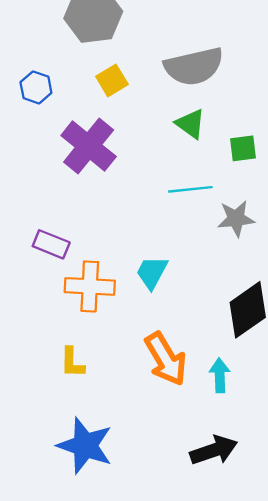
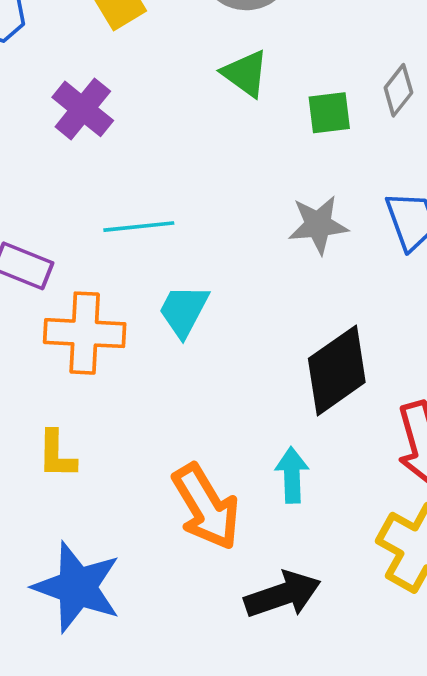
purple cross: (89, 146) -> (83, 109), size x0.7
cyan line: (190, 189) -> (139, 227), moved
orange arrow: (166, 359) -> (206, 507), moved

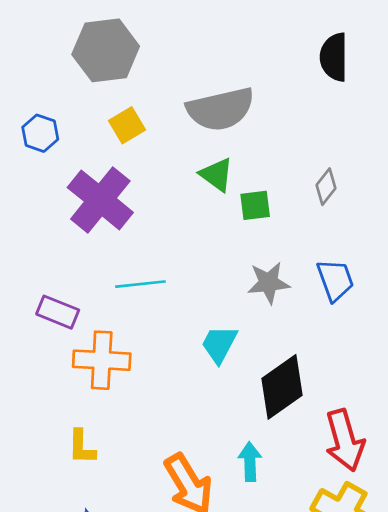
purple cross: (83, 109) -> (100, 200), size x1.5
green square: (329, 113) -> (255, 205), moved
cyan trapezoid: (184, 311) -> (219, 344), moved

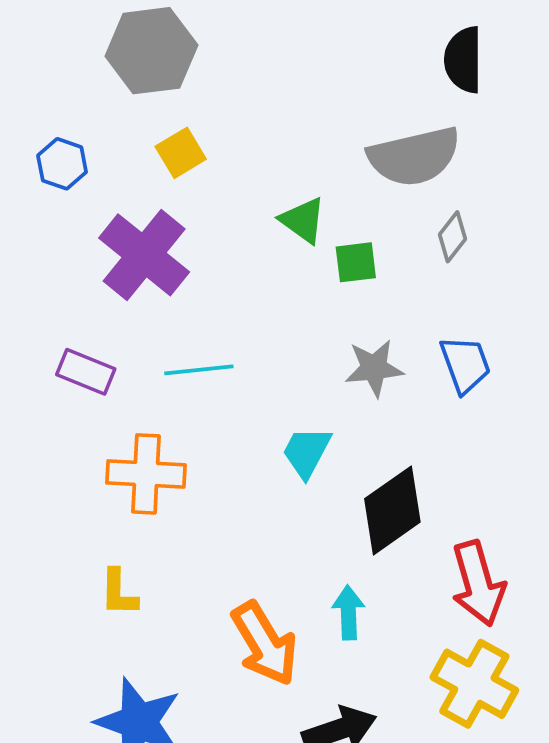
gray semicircle: (221, 109) -> (414, 156), moved
purple rectangle: (58, 312) -> (86, 372), moved

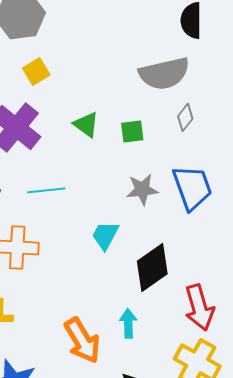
green triangle: (303, 220) -> (86, 124), moved
blue trapezoid: (465, 364) -> (192, 187), size x1.4

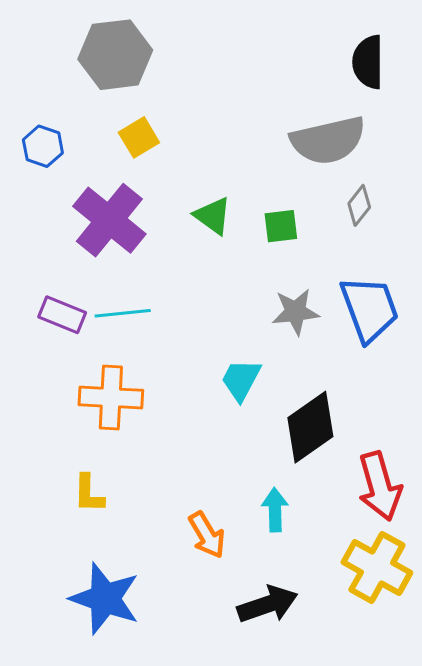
cyan line: (46, 190) -> (123, 313), moved
orange arrow: (82, 340) -> (207, 535), size x0.7

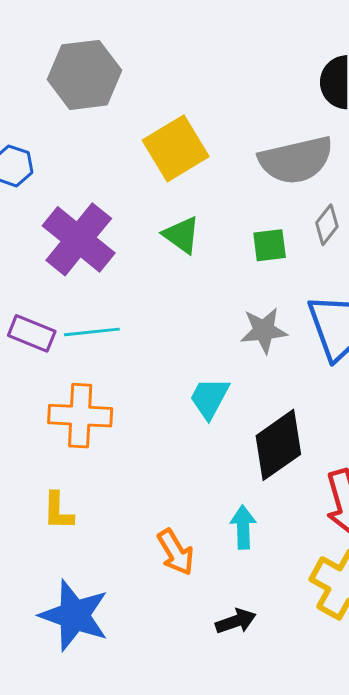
yellow square: (139, 137) -> (176, 148), moved, size x1.6
green square: (281, 226) -> (270, 245), moved
black arrow: (268, 604) -> (236, 621), size x0.7

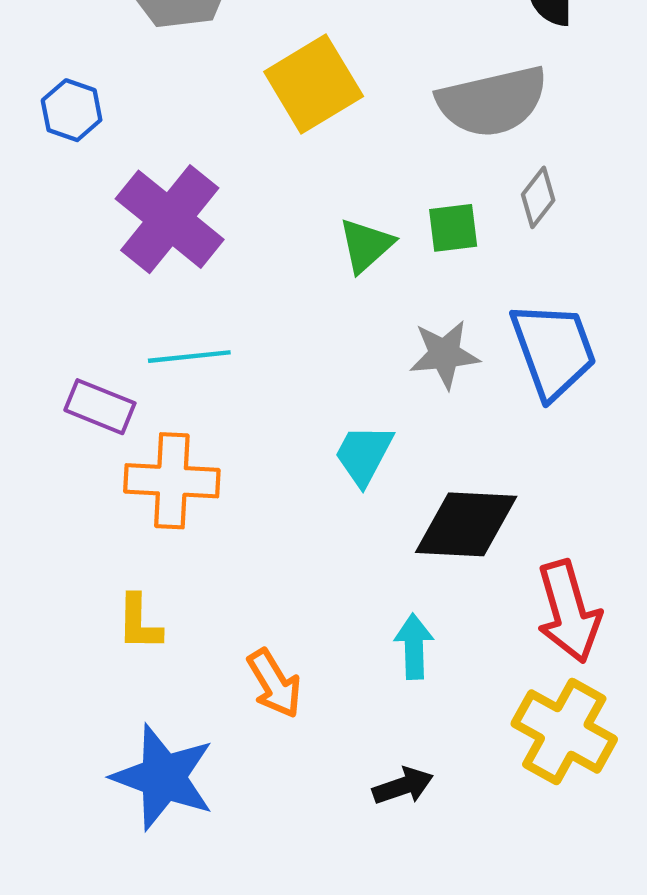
green triangle: (181, 235) -> (366, 245), moved, turned 42
purple rectangle: (32, 333) -> (100, 407), moved
black diamond: (278, 445) -> (466, 524), turned 38
orange arrow: (176, 552) -> (274, 684), moved

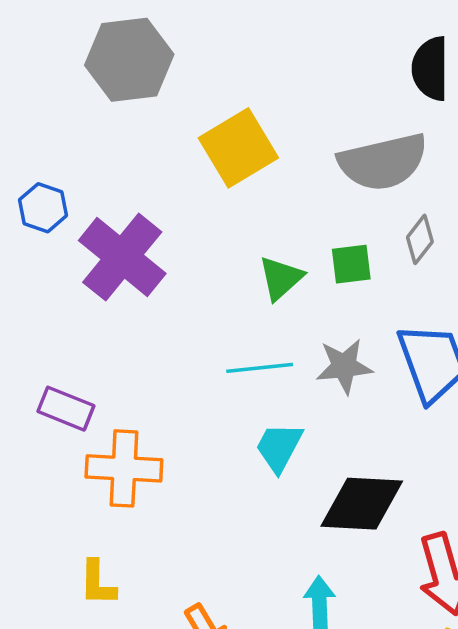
blue hexagon: (72, 110) -> (43, 208), moved
cyan line: (189, 357) -> (260, 368), moved

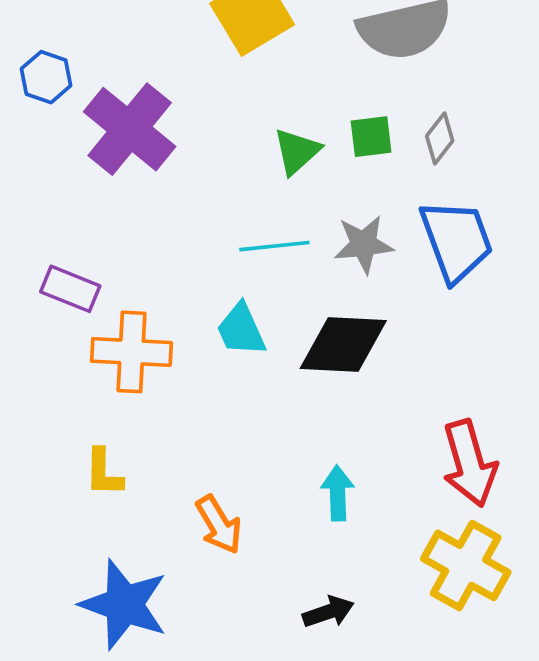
gray diamond: (420, 239) -> (440, 138), moved
cyan trapezoid: (279, 447) -> (241, 330), moved, turned -52
black diamond: (362, 504) -> (343, 345), moved

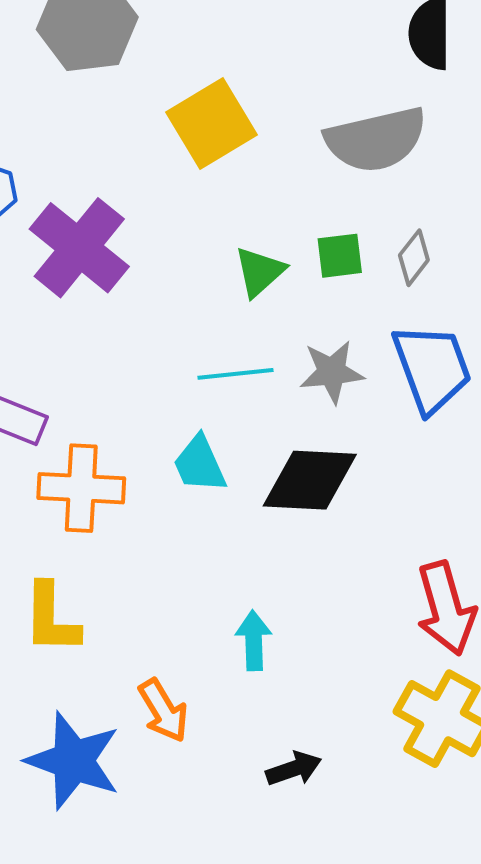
yellow L-shape: (104, 473) -> (51, 618), size x1.4
cyan arrow: (338, 493) -> (254, 640), moved
orange arrow: (219, 525) -> (163, 711), moved

